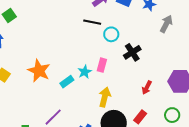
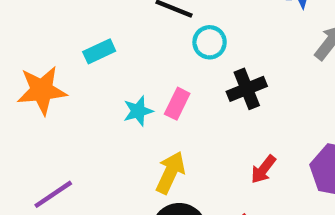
orange star: (39, 71) -> (42, 90), turned 30
cyan rectangle: (67, 82) -> (99, 51), moved

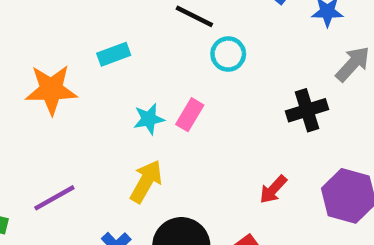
black cross: (247, 89) -> (307, 110), moved
yellow arrow: (170, 173) -> (146, 181), moved

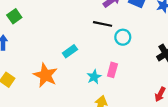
orange star: (51, 90) -> (45, 75), turned -30

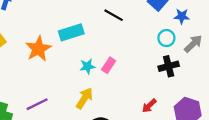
cyan circle: (123, 37) -> (166, 38), moved
cyan rectangle: (70, 51) -> (71, 32), size x1.5

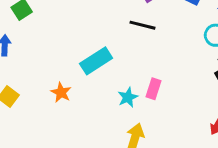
orange star: (38, 49) -> (61, 92), size x0.6

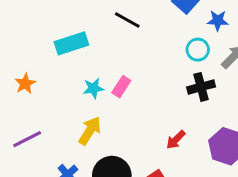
orange star: (61, 92) -> (25, 84), moved

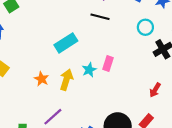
cyan circle: (198, 50) -> (145, 27), moved
yellow arrow: (90, 131) -> (66, 80), moved

